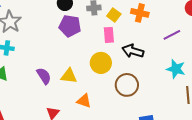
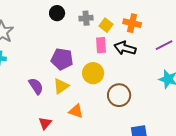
purple pentagon: (70, 26) -> (62, 59), moved
black arrow: (133, 51) -> (125, 48), moved
yellow triangle: (69, 76) -> (61, 86), turned -42

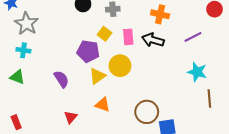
yellow square: (106, 25) -> (105, 34), moved
yellow triangle: (61, 86) -> (97, 76), moved
brown circle: (119, 95) -> (147, 112), moved

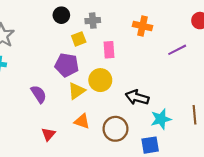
yellow square: (105, 34) -> (79, 39), moved, turned 32
black arrow: (153, 40) -> (137, 97), moved
cyan star: (197, 72) -> (161, 119), moved, turned -30
brown circle: (147, 112) -> (115, 129), moved

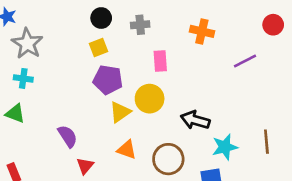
yellow square: (79, 39) -> (98, 48), moved
purple semicircle: (39, 94) -> (68, 136), moved

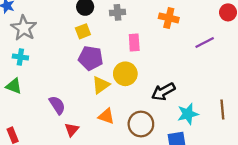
black arrow: (195, 120) -> (163, 92), turned -45

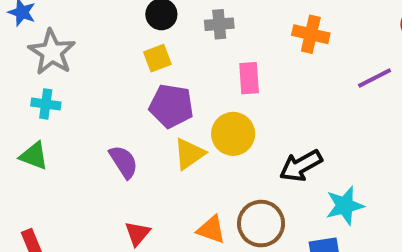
purple semicircle: (57, 105) -> (124, 162), moved
orange triangle: (106, 116) -> (211, 230), moved

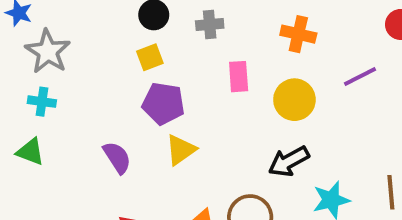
yellow circle: (233, 134) -> (294, 100), moved

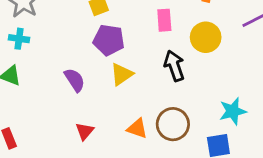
black arrow: (289, 161) -> (174, 66), moved, turned 100

